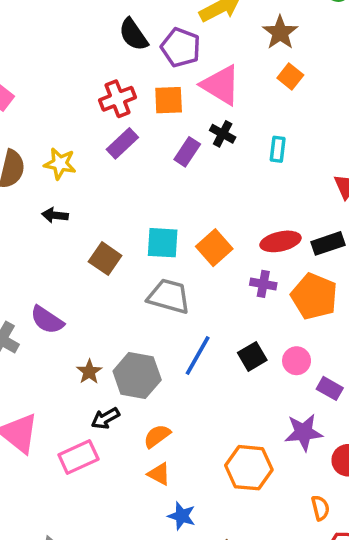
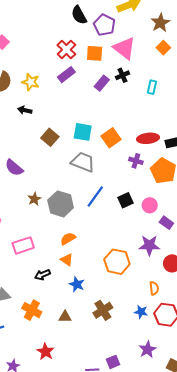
red cross: (117, 99) -> (66, 50), turned -30
black cross: (223, 134) -> (122, 75), turned 32
black arrow: (105, 418) -> (42, 275), moved

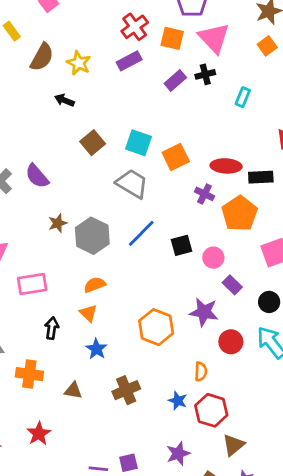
black arrow: (42, 275) -> (52, 328), turned 112
orange cross: (32, 310) -> (29, 374), turned -30

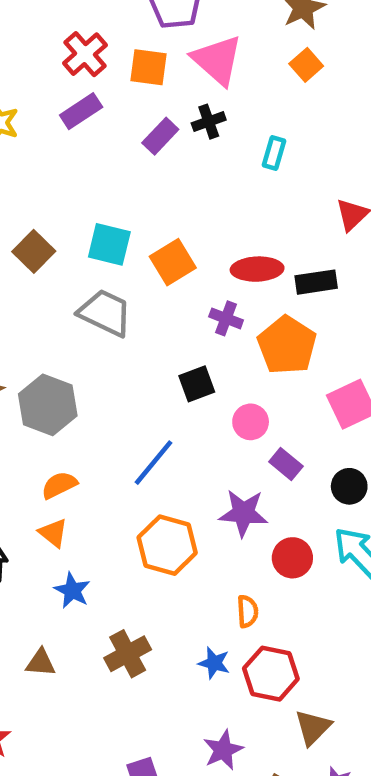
blue line: (141, 233) -> (153, 463), moved
black square: (181, 245) -> (197, 384), moved

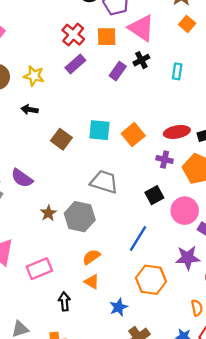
gray trapezoid: (105, 313) -> (104, 182), moved
pink circle: (251, 422) -> (185, 211), size x1.5
blue star: (72, 590) -> (118, 307), moved, turned 30

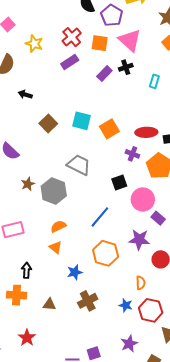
yellow star: (34, 76) -> (34, 44), moved
black arrow: (64, 301) -> (27, 270), moved

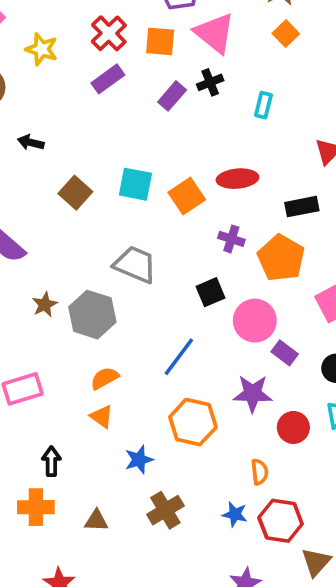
red ellipse: (146, 132) -> (238, 179), moved

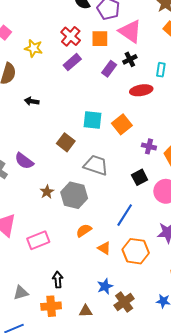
red ellipse: (238, 179) -> (141, 90), moved
brown square: (75, 193) -> (66, 142), moved
orange triangle: (102, 417) -> (104, 248), moved
blue star: (139, 460) -> (105, 286), moved

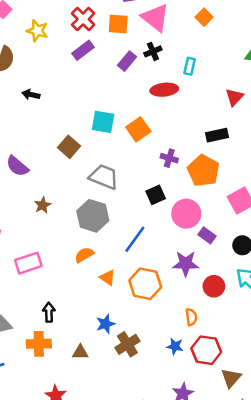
gray hexagon: (74, 195) -> (93, 216), moved

